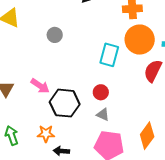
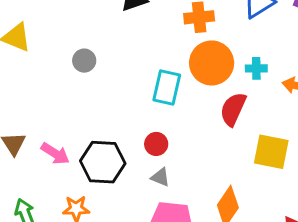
pink arrow: (40, 86) -> (55, 154), moved

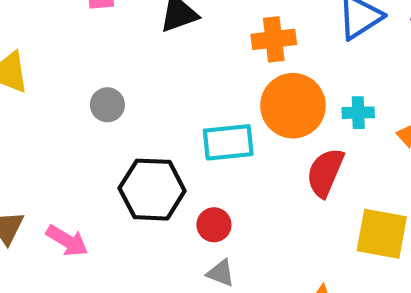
cyan rectangle: (167, 88) -> (228, 142), turned 72
black hexagon: (103, 162) -> (152, 190), moved

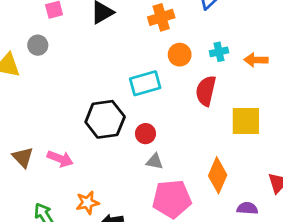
gray circle: (107, 105) -> (38, 45), moved
orange circle: (293, 106) -> (180, 55), size x0.6

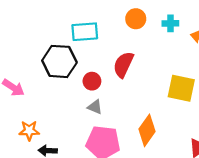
cyan rectangle: (145, 83) -> (85, 32), moved
red semicircle: (206, 91) -> (123, 65), moved

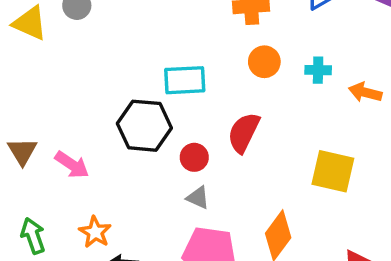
orange star: (29, 131) -> (95, 232), turned 30

